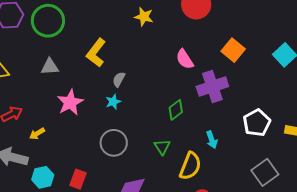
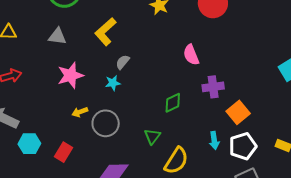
orange square: (233, 50) -> (238, 112), moved
purple cross: (212, 86) -> (213, 87), size x0.7
white pentagon: (257, 123) -> (243, 146), moved
yellow arrow: (37, 134) -> (80, 112), moved
cyan arrow: (212, 140) -> (214, 140), moved

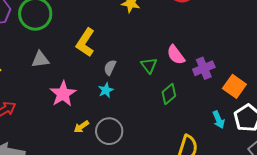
pink semicircle: (191, 55) -> (176, 55), moved
green triangle: (152, 136) -> (149, 65), moved

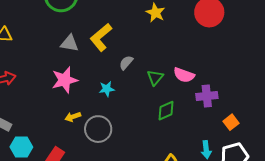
pink semicircle: (176, 55) -> (184, 75), turned -50
gray triangle: (40, 60) -> (70, 43), moved
gray semicircle: (110, 67) -> (126, 63), moved
orange square: (234, 86) -> (231, 122), size x0.7

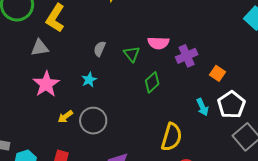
yellow L-shape: (101, 37) -> (55, 18), moved

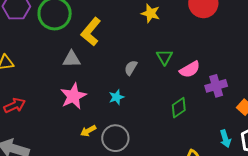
pink semicircle: (158, 43) -> (190, 69), turned -40
green triangle: (132, 54) -> (165, 57), moved

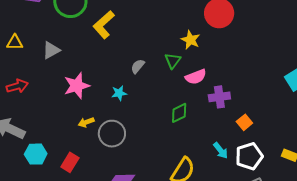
yellow star: (151, 13) -> (190, 40), moved
gray triangle: (72, 59) -> (51, 50), moved, turned -36
cyan arrow: (225, 139) -> (221, 151), turned -30

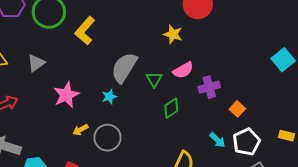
green triangle: (173, 61) -> (154, 79), moved
gray semicircle: (138, 66) -> (124, 68), size x2.0

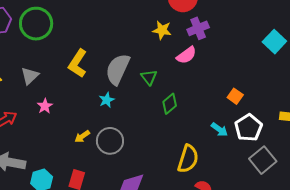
yellow L-shape: (85, 31) -> (78, 63), moved
pink semicircle: (183, 70) -> (186, 55), moved
purple cross: (209, 87) -> (198, 28), moved
pink star: (66, 95) -> (45, 106), moved, size x0.6

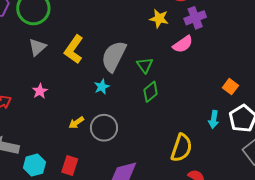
gray triangle: (30, 76) -> (37, 47), moved
green diamond: (170, 104) -> (151, 92), moved
cyan arrow: (219, 129) -> (214, 119), turned 60

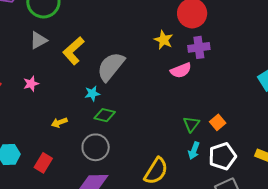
green triangle: (145, 65) -> (191, 124), moved
green diamond: (151, 92) -> (105, 115), moved, turned 40
gray circle: (104, 128) -> (96, 147), moved

